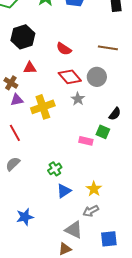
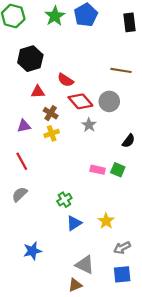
red semicircle: (64, 49) -> (66, 80), moved
brown cross: (11, 83) -> (51, 113), moved
yellow cross: (43, 107) -> (52, 133), size x0.6
green square: (103, 132) -> (118, 170), moved
gray arrow: (91, 211) -> (122, 248), moved

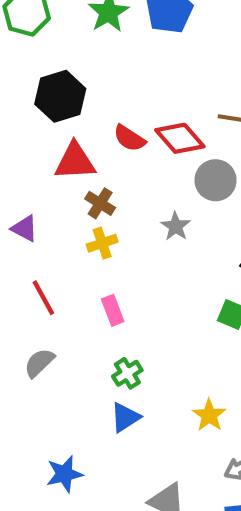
red triangle: (38, 92) -> (75, 161), size x1.5
red diamond: (80, 101) -> (180, 138), moved
purple triangle: (24, 126) -> (25, 228), moved, turned 40
pink rectangle: (98, 170) -> (113, 310), moved, turned 56
blue triangle: (74, 223) -> (125, 417), moved

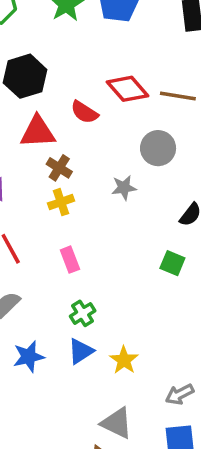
red diamond: (180, 138) -> (127, 89), moved
gray star: (176, 226) -> (124, 188), turned 30
yellow star: (209, 415) -> (124, 360), moved
blue star: (64, 474) -> (29, 357), moved

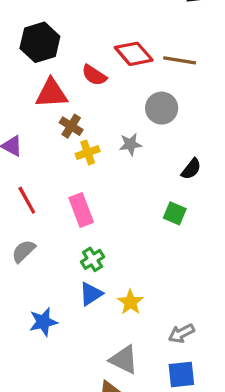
yellow cross: (61, 202) -> (88, 152), moved
pink rectangle: (70, 260) -> (81, 210), size x1.4
blue star: (29, 357) -> (43, 322), moved

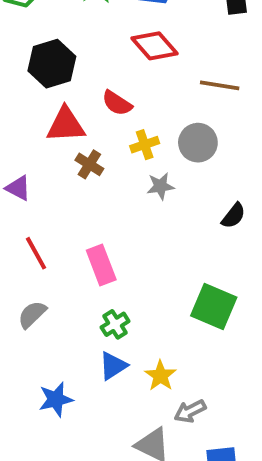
red diamond: (134, 54) -> (154, 46), moved
yellow cross: (88, 152) -> (145, 145), moved
green square: (175, 213) -> (214, 307), moved, size x1.6
gray arrow: (181, 333) -> (190, 411), moved

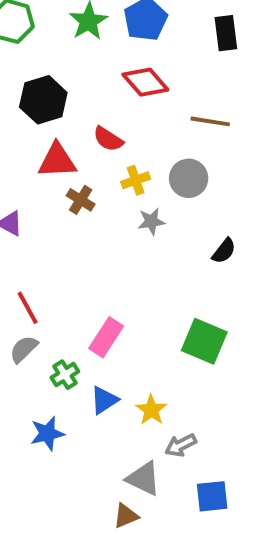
red line: (36, 253) -> (28, 308), moved
pink rectangle: (101, 265) -> (106, 337), moved, turned 54
green cross: (115, 324) -> (65, 375), moved

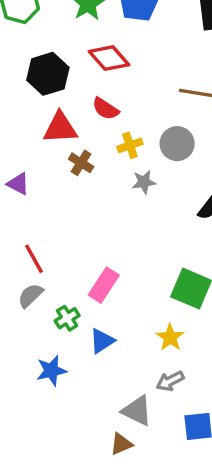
red diamond: (145, 82) -> (109, 58), moved
yellow star: (151, 410) -> (170, 337), moved

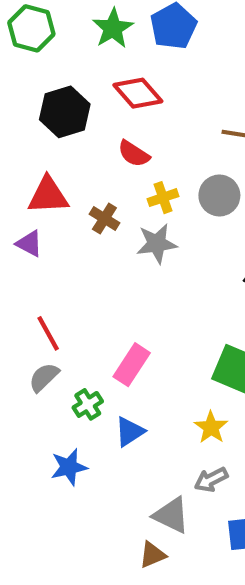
red triangle: (60, 128) -> (48, 195), moved
gray star: (144, 182) -> (157, 244), moved, size x1.4

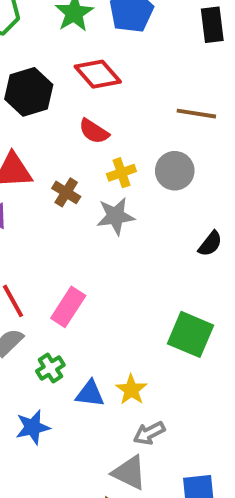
pink rectangle: (132, 365) -> (68, 307), moved
yellow star: (211, 427) -> (131, 390), moved
blue triangle: (130, 432) -> (90, 394), turned 40
gray arrow: (211, 480) -> (149, 433), moved

